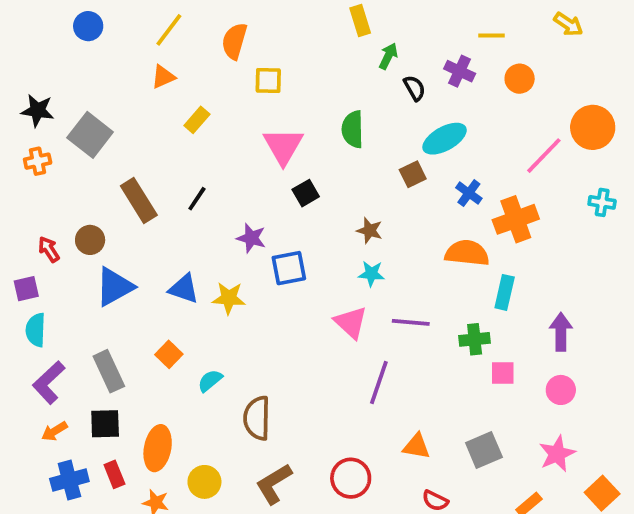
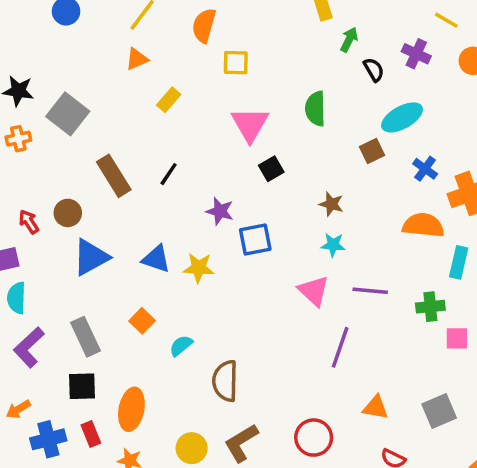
yellow line: (491, 35) -> (446, 20), turned 30
orange arrow: (54, 431) -> (18, 409), moved
yellow circle: (204, 482) -> (192, 448), moved

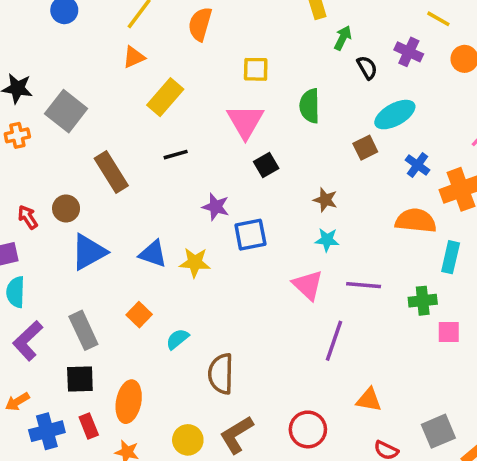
yellow square: (236, 63) -> (256, 69), moved
yellow rectangle: (169, 100) -> (165, 97), size x1.5
black line: (169, 174) -> (176, 155), moved, turned 40
gray square: (439, 411) -> (438, 431), moved

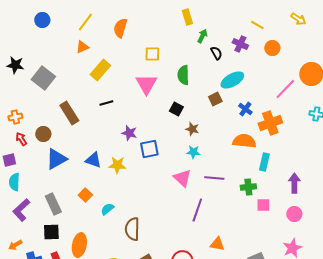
orange cross: (17, 135) -> (15, 117), moved
black square: (266, 165) -> (176, 109), moved, turned -32

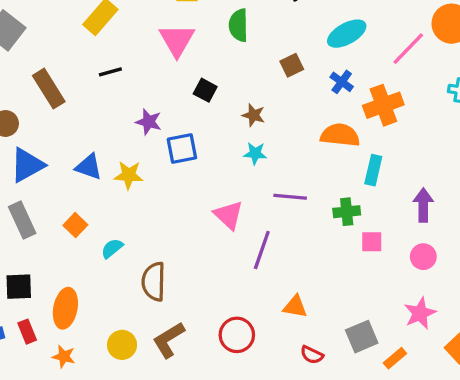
cyan ellipse: (232, 80) -> (347, 34), moved
black square: (176, 109) -> (205, 90), moved
pink triangle: (182, 178) -> (229, 215), moved
gray rectangle: (53, 204) -> (22, 220), moved

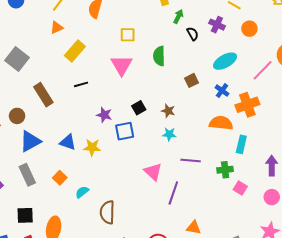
black square: (205, 90) -> (139, 108), moved, turned 32
pink square: (372, 242) -> (240, 188), turned 32

